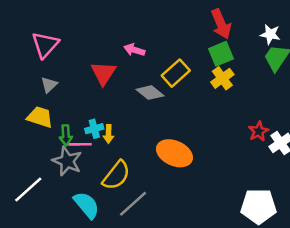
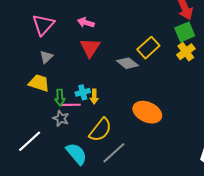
pink arrow: (134, 50) -> (86, 23), moved
gray star: (67, 161) -> (61, 118), size x0.7

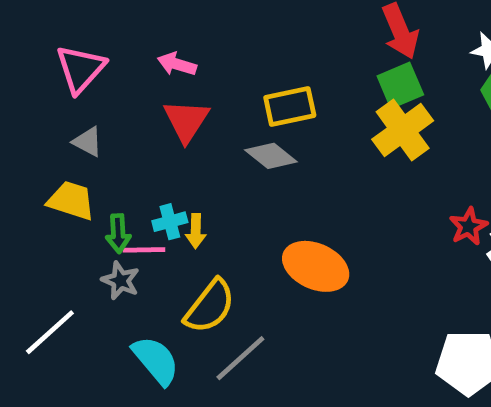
yellow rectangle: (148, 48) -> (290, 106), moved, turned 30
yellow cross: (186, 52) -> (403, 130), size x1.4
gray triangle: (46, 57) -> (88, 142), turned -48

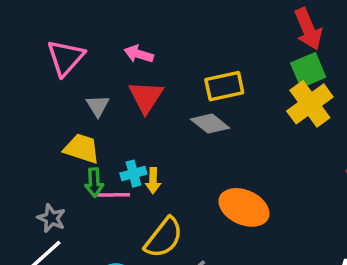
gray triangle: (88, 142) -> (98, 106), moved, turned 30
yellow trapezoid: (71, 201) -> (82, 149), moved
gray star: (120, 280) -> (51, 218), moved

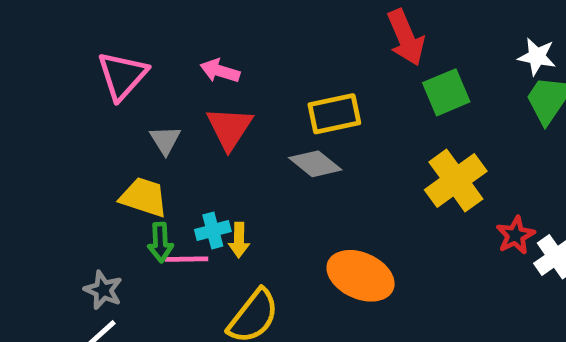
red arrow: (308, 29) -> (406, 38), moved
yellow cross: (310, 104) -> (456, 180), moved

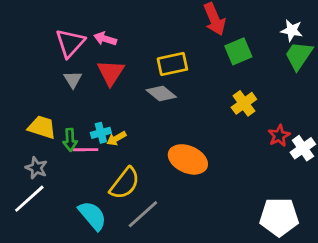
pink triangle: (122, 76) -> (70, 43), moved
yellow cross: (456, 180) -> (244, 103), size x0.7
yellow trapezoid: (144, 197) -> (42, 127), moved
yellow arrow: (239, 240) -> (116, 138), turned 60

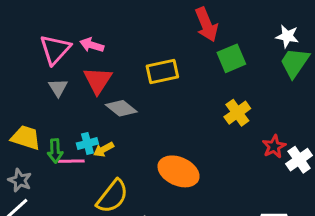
gray diamond: (161, 94) -> (121, 108), moved

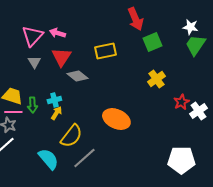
yellow arrow: (104, 149) -> (56, 113), moved, turned 152
pink line: (71, 161) -> (13, 112), moved

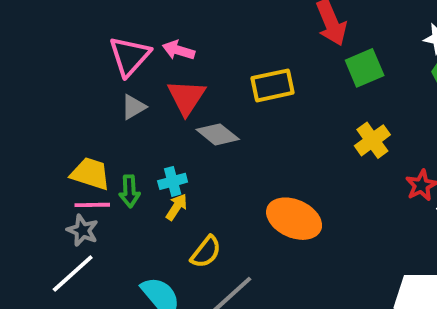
gray triangle: (34, 62) -> (133, 107), turned 32
yellow semicircle: (71, 136) -> (206, 252), size x0.7

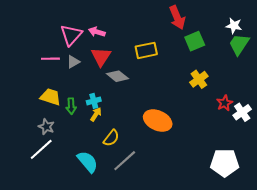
pink line: (92, 205) -> (50, 59), moved

